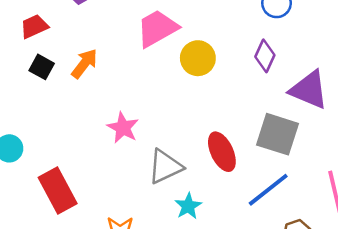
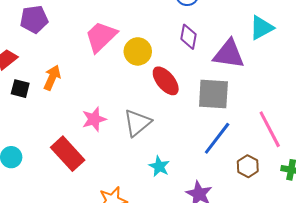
pink star: (123, 128) -> (94, 119), turned -30
red ellipse: (222, 152) -> (166, 81), moved
gray triangle: (165, 167) -> (137, 123), moved
red rectangle: (58, 190) -> (68, 154), moved

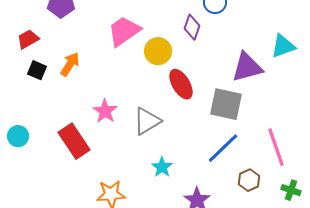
purple diamond: (188, 37) -> (192, 27), moved
purple triangle: (229, 54) -> (247, 67), turned -32
pink star: (94, 119) -> (105, 111), turned -30

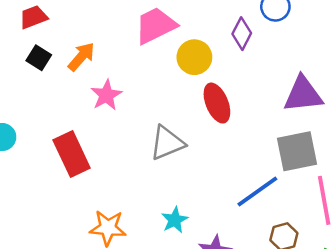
gray square: (226, 104) -> (297, 151), moved, turned -32
pink star: (105, 111) -> (106, 95), moved
cyan star: (162, 167) -> (175, 220), moved

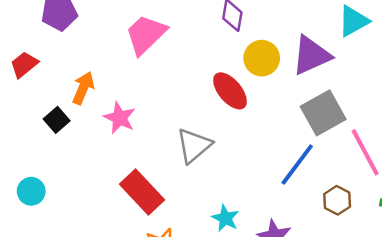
yellow circle: (194, 57) -> (262, 58), moved
black square: (39, 58) -> (57, 120), moved, turned 35
red rectangle: (72, 154) -> (142, 192), moved

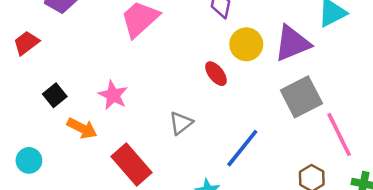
orange arrow: (83, 88) -> (82, 128), moved, turned 92
red ellipse: (230, 91) -> (216, 74), size x0.7
gray triangle: (194, 145) -> (181, 123), size x0.7
blue line: (297, 164) -> (242, 148), moved

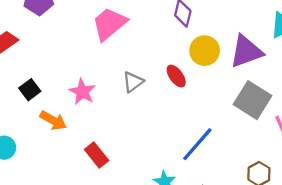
gray square: (301, 97) -> (253, 100), turned -33
gray triangle: (181, 123) -> (133, 82), moved
red rectangle: (131, 164) -> (97, 155), size x0.7

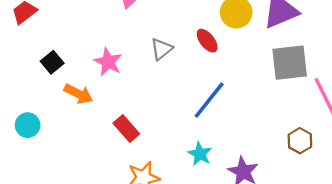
gray square: (253, 100) -> (290, 63), turned -36
blue line: (197, 144) -> (209, 100), moved

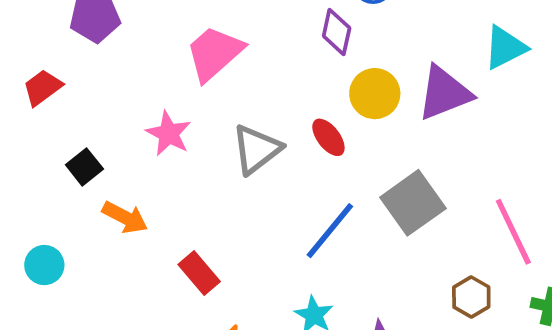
gray triangle: (161, 49) -> (257, 149), size x1.4
pink star: (108, 62) -> (169, 134), moved
gray square: (290, 63) -> (413, 203), moved, turned -30

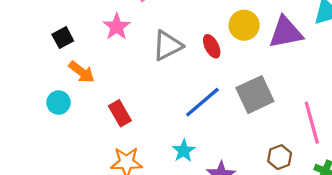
cyan circle: (44, 265) -> (59, 103), moved

